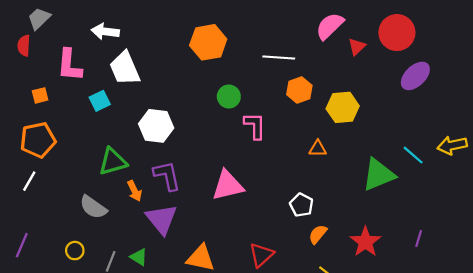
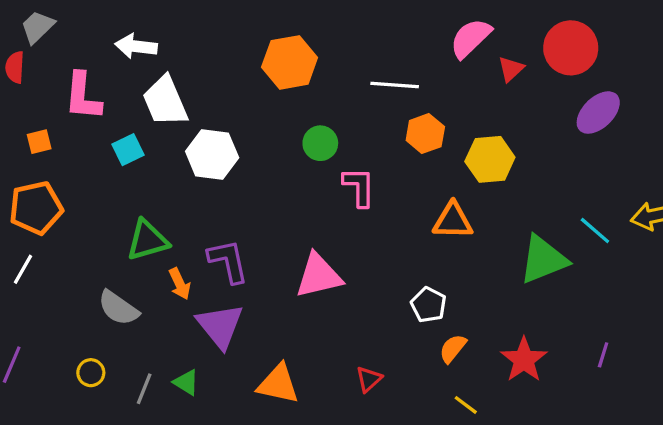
white hexagon: (156, 126) -> (212, 155), moved
orange triangle: (318, 149) -> (453, 221), size x1.5
red triangle: (261, 255) -> (369, 379), size x0.7

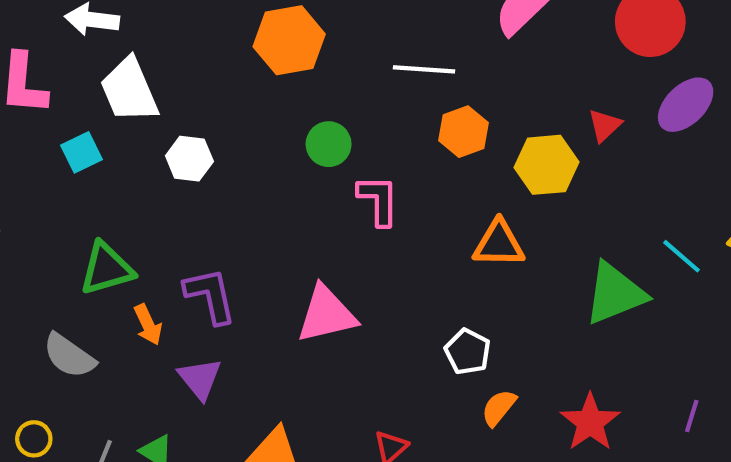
red triangle: (511, 69) -> (605, 125), moved
white hexagon: (212, 155) -> (189, 159), size x0.7
purple triangle: (220, 326) -> (200, 379), size x0.7

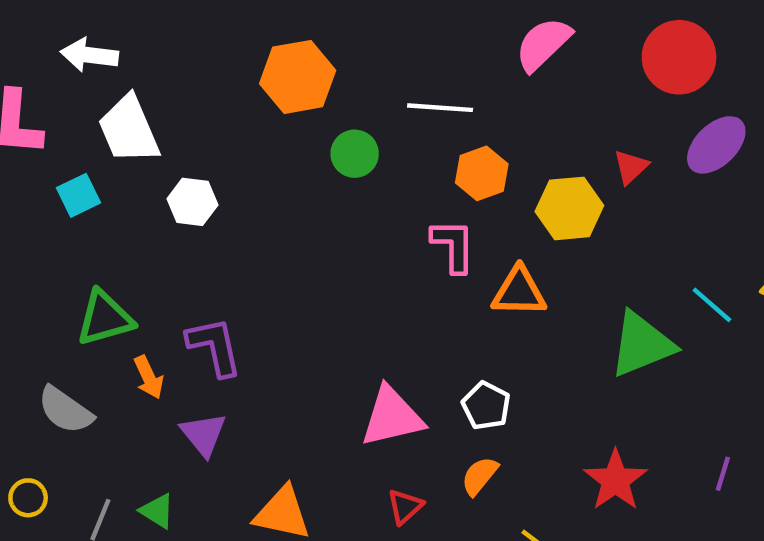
green circle: (329, 144) -> (355, 154), moved
pink L-shape: (378, 200) -> (453, 246), moved
pink triangle: (326, 314) -> (392, 417), moved
orange semicircle: (499, 408) -> (480, 476), moved

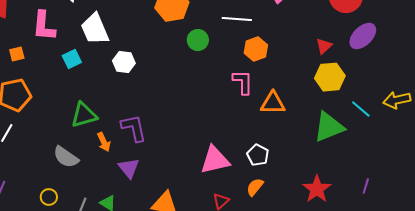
yellow hexagon: (569, 208) -> (330, 77), moved

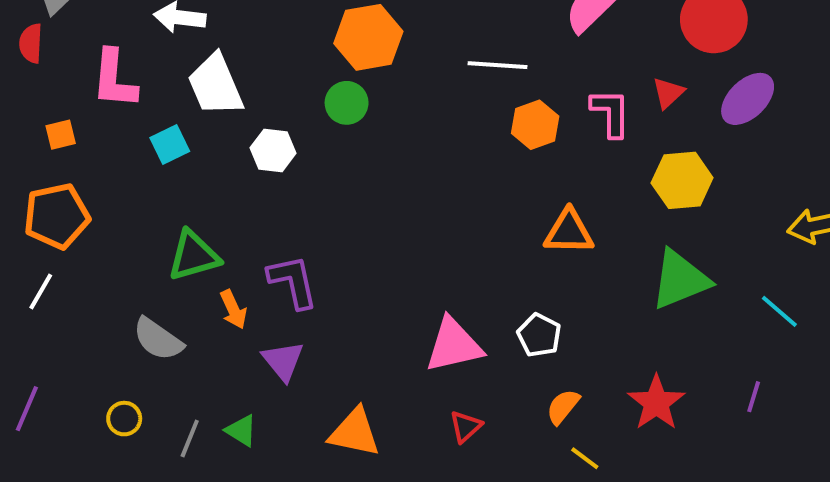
green circle: (198, 40) -> (347, 103), moved
red triangle: (324, 46) -> (668, 93), moved
pink L-shape: (243, 82) -> (611, 113), moved
cyan line: (361, 109) -> (779, 311), moved
orange semicircle: (255, 187) -> (563, 407), moved

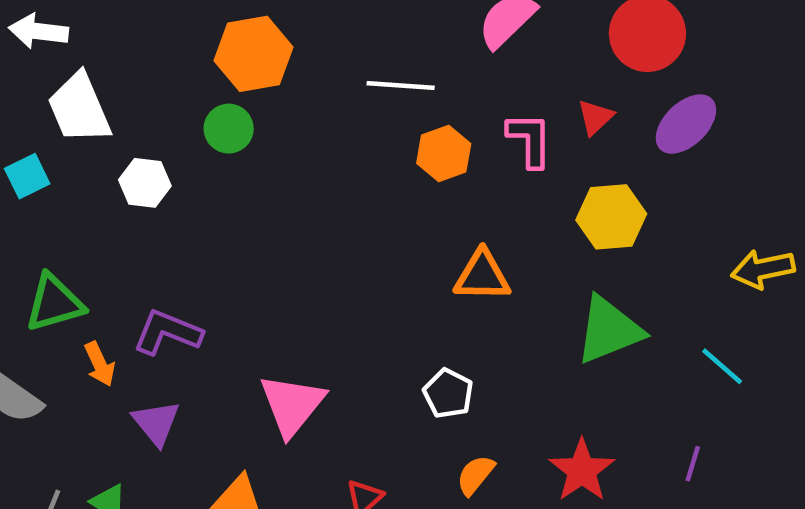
purple L-shape: (293, 282) -> (168, 332), turned -56
pink triangle: (454, 345) -> (292, 405), moved, turned -38

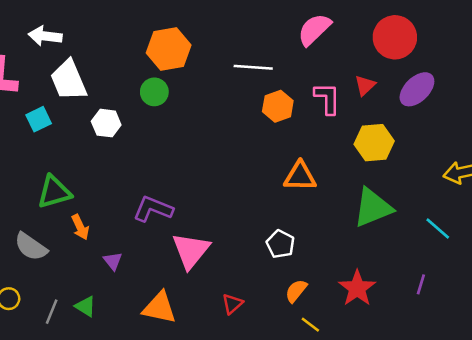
purple L-shape: (168, 332) -> (153, 209), moved
purple triangle: (156, 423) -> (113, 261), size x0.7

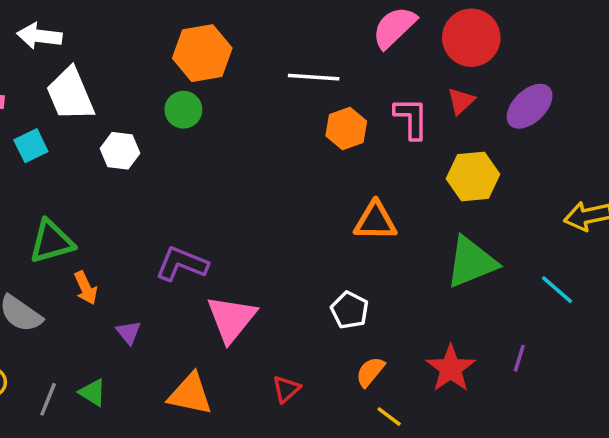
red circle: (395, 37) -> (471, 38), moved
purple line: (421, 284) -> (519, 358), moved

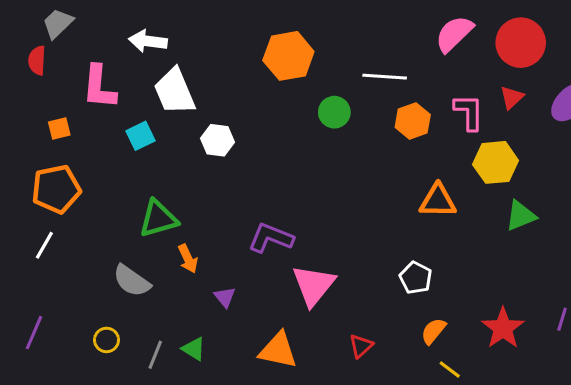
green circle: (183, 110) -> (334, 112), moved
yellow hexagon: (473, 177) -> (496, 162), moved
green triangle: (471, 262) -> (521, 216), moved, size x0.7

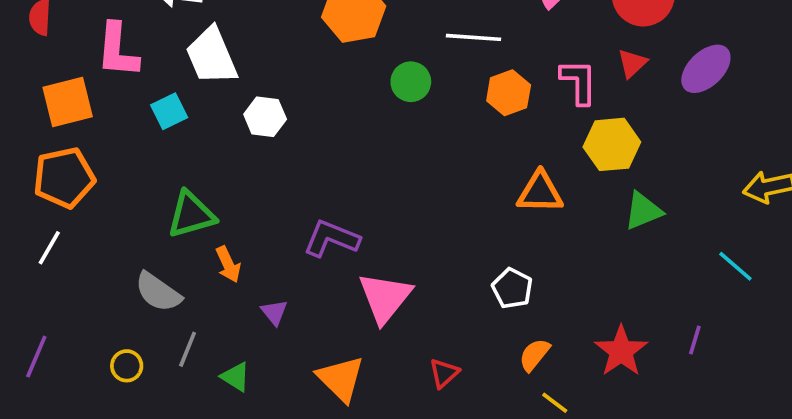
orange square: (59, 128) -> (68, 102), size x1.8
orange triangle: (278, 350) -> (341, 379), turned 33
gray line: (155, 355) -> (188, 349), moved

